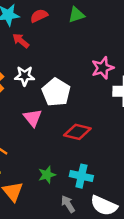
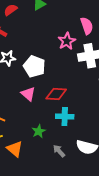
pink triangle: (33, 118) -> (28, 94), moved
cyan cross: (81, 176) -> (65, 116), moved

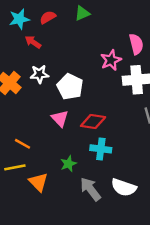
gray arrow: (59, 151) -> (90, 189), size x1.5

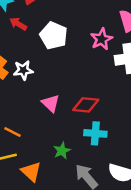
white star: (39, 74) -> (23, 70), moved
white pentagon: (70, 87) -> (54, 35), moved

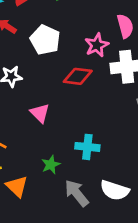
red diamond: (86, 105) -> (78, 76), moved

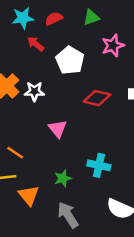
pink star: (97, 45) -> (113, 46), moved
gray arrow: (77, 193) -> (68, 215), moved

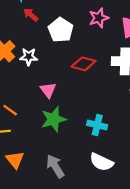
cyan cross: (99, 165) -> (97, 125), moved
green star: (63, 178) -> (53, 119), moved, size x1.6
orange triangle: (29, 195) -> (15, 160), moved

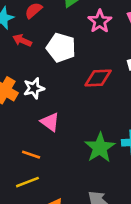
pink triangle: (48, 90) -> (50, 122), moved
green star: (53, 119) -> (100, 148), moved

